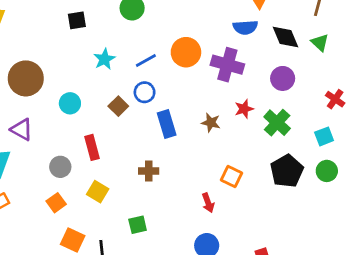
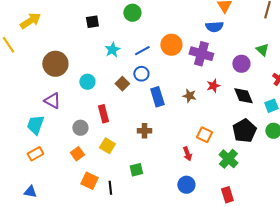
black diamond: (285, 37) -> (243, 96), moved
green triangle: (320, 43) -> (262, 50), moved
green cross: (277, 123) -> (228, 159), moved

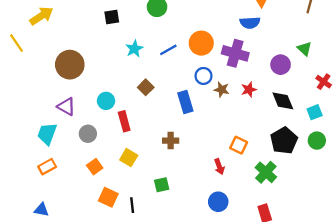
blue circle: (141, 74) -> (203, 76), moved
cyan circle: (87, 82) -> (106, 101), moved
brown star: (189, 96) -> (222, 90), moved
gray circle: (80, 128) -> (88, 134), moved

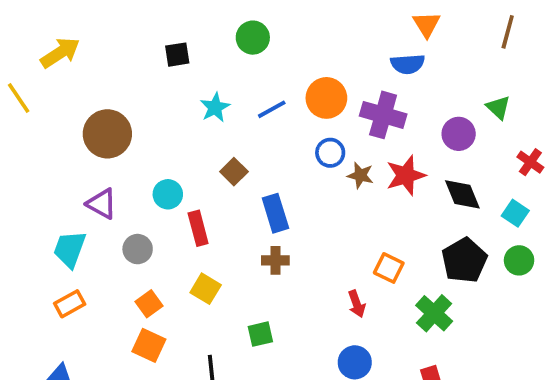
red star: (249, 90) -> (406, 175), size x1.5
blue rectangle: (185, 102) -> (275, 213), moved
cyan square: (315, 112) -> (515, 213), turned -35
orange square: (108, 197) -> (149, 345), moved

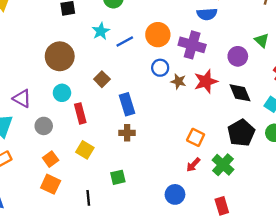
cyan star: (215, 107) -> (101, 31), moved
brown circle: (107, 134) -> (60, 56), moved
red arrow: (357, 304) -> (193, 165), moved, turned 63

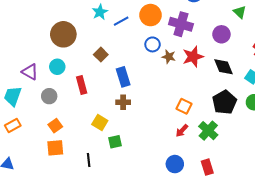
green triangle: (262, 40) -> (240, 12), moved
cyan circle: (62, 93) -> (57, 67), moved
yellow square: (85, 150) -> (100, 122), moved
orange square: (51, 184) -> (55, 148), turned -30
blue circle: (175, 194) -> (175, 164), moved

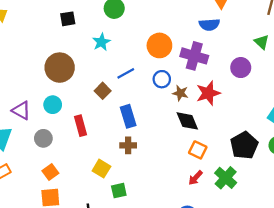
blue line: (121, 21) -> (126, 73), moved
black diamond: (223, 67) -> (187, 121), moved

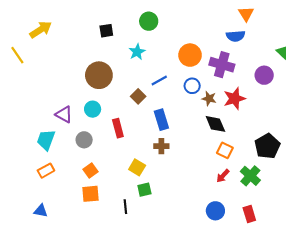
green square: (119, 191) -> (144, 190), moved

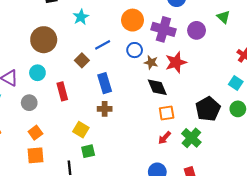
purple circle: (264, 75) -> (197, 30), moved
orange square: (225, 150) -> (167, 113), turned -35

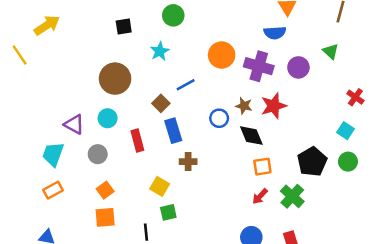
blue circle: (135, 50) -> (219, 118), moved
blue rectangle: (105, 83) -> (173, 131), moved

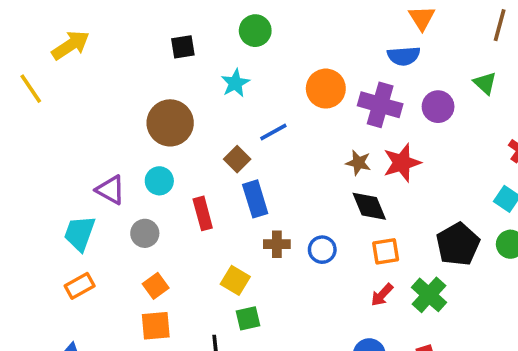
blue circle: (219, 118) -> (322, 250), moved

